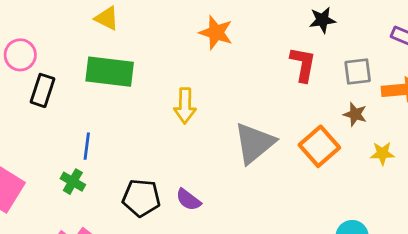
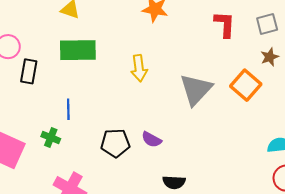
brown star: (355, 114) -> (270, 57), turned -30
green cross: (73, 182) -> (51, 138), moved

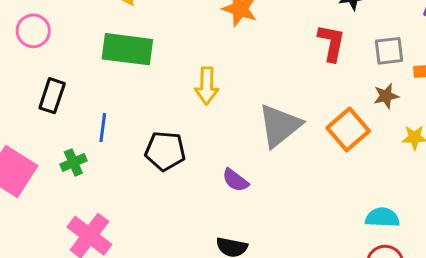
black rectangle: (29, 71) -> (52, 96), moved
green cross: (51, 138) -> (73, 162), turned 36
purple semicircle: (151, 139) -> (235, 180), moved
black pentagon: (115, 143) -> (165, 151), moved

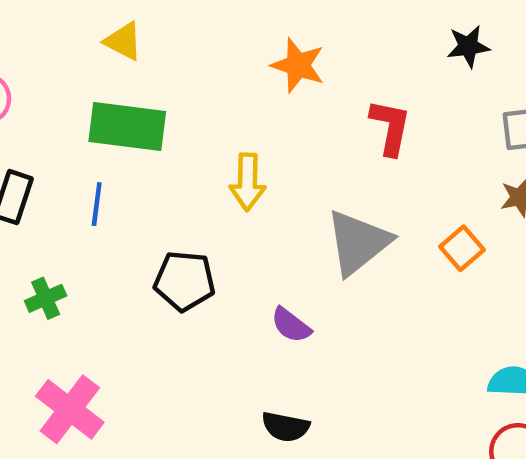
red L-shape: (331, 43) -> (390, 127), moved
blue line: (103, 128) -> (97, 204), moved
orange square: (348, 129) -> (462, 248), size x0.7

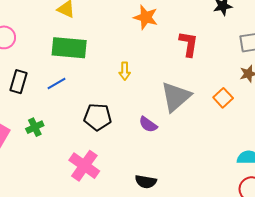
yellow arrow: (248, 182) -> (125, 71), size x0.7
blue line: (97, 204) -> (57, 84), turned 54
purple semicircle: (291, 325) -> (148, 124), moved
pink cross: (70, 409) -> (84, 166), moved

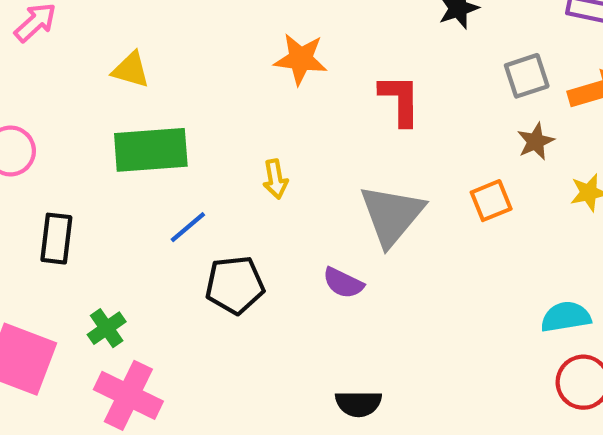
blue line: (57, 84) -> (188, 227), moved
orange square: (223, 98) -> (491, 201), turned 30
pink cross: (84, 166) -> (128, 395), moved

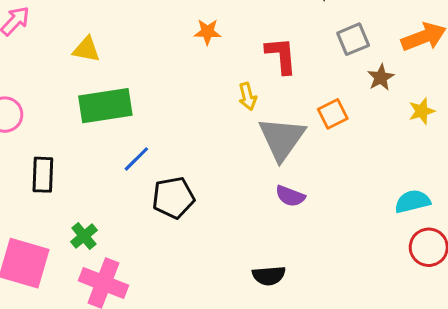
orange star: (301, 59) -> (207, 32), size x0.7
gray square: (527, 76) -> (353, 39), moved
yellow arrow: (275, 179) -> (247, 96), moved
orange square: (491, 201) -> (333, 114), moved
purple semicircle: (343, 283) -> (290, 196), moved

